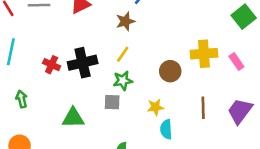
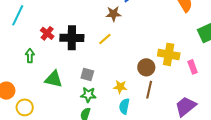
brown circle: (170, 71) -> (146, 67), moved
green star: (123, 81) -> (88, 95), moved
green arrow: (22, 99) -> (30, 56), moved
brown line: (203, 108) -> (149, 90), moved

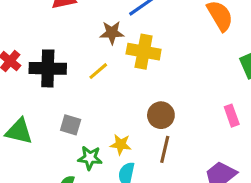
yellow cross: (169, 54) -> (144, 52), moved
green star: (88, 95) -> (90, 158), moved

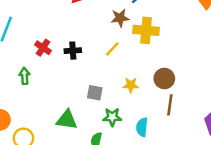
black cross: (48, 68) -> (73, 51), size x0.6
green triangle: (19, 131) -> (67, 120), moved
yellow star: (121, 144) -> (131, 85), moved

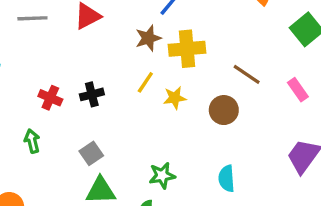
yellow star: (131, 85) -> (175, 98), moved
gray square: (95, 93) -> (91, 153), moved, turned -35
brown line: (170, 105) -> (247, 74), moved, turned -54
cyan semicircle: (142, 127) -> (226, 179), moved

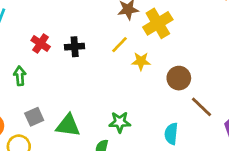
yellow cross: (187, 49) -> (158, 23), turned -36
brown line: (247, 74) -> (202, 107), moved
gray square: (91, 153) -> (34, 117), moved

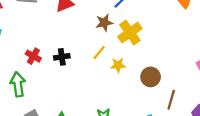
green arrow: (20, 76) -> (18, 84), size x1.5
brown line: (202, 107) -> (171, 100), turned 66

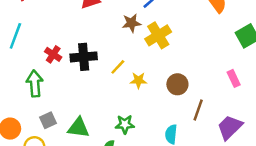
yellow line: (99, 52) -> (118, 67), moved
black cross: (62, 57) -> (84, 57), size x1.5
yellow star: (118, 65) -> (138, 80), moved

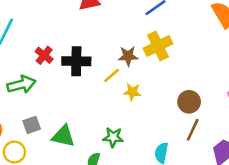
brown star: (131, 23) -> (128, 56), moved
green arrow: (35, 84) -> (21, 84), turned 75
brown circle: (177, 84) -> (189, 102), moved

